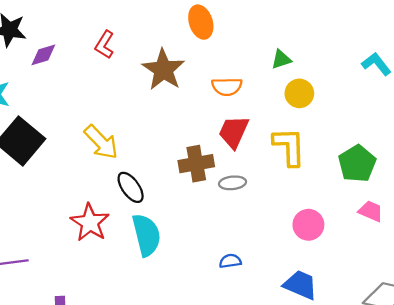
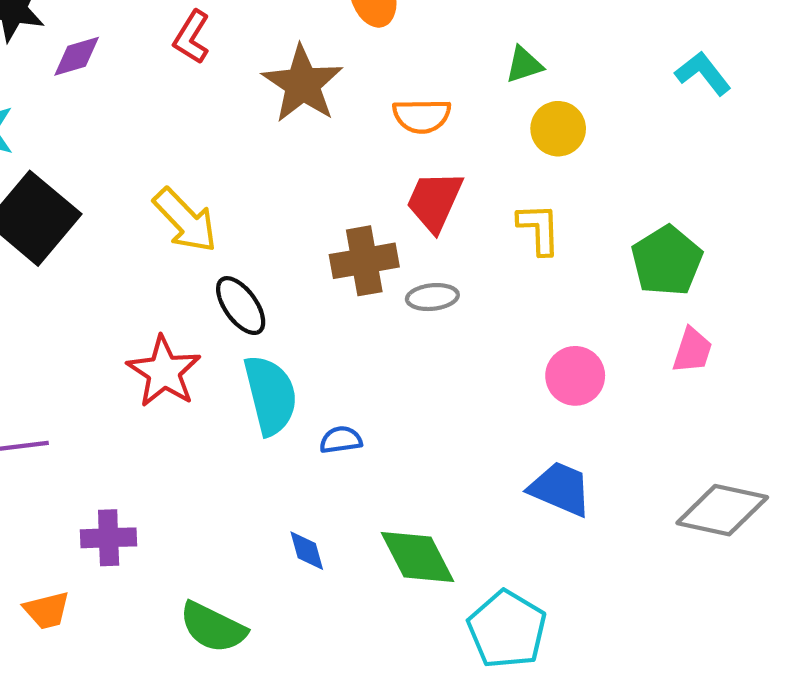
yellow L-shape: (289, 147) -> (539, 229), size x0.7
pink trapezoid: (371, 211) -> (692, 350), turned 85
blue semicircle: (230, 261) -> (341, 440), moved

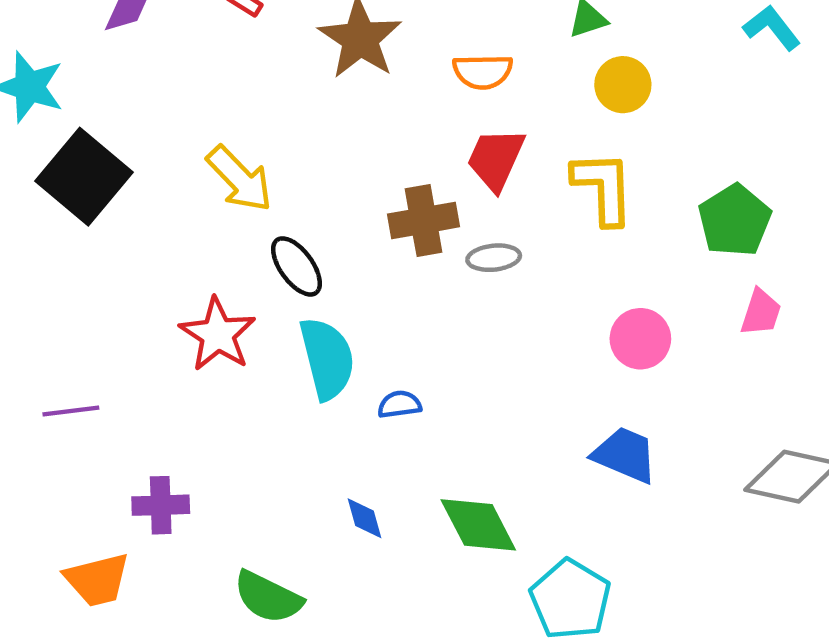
yellow L-shape: (539, 229) -> (603, 188), size x1.4
orange trapezoid: (47, 610) -> (97, 580), size x1.4

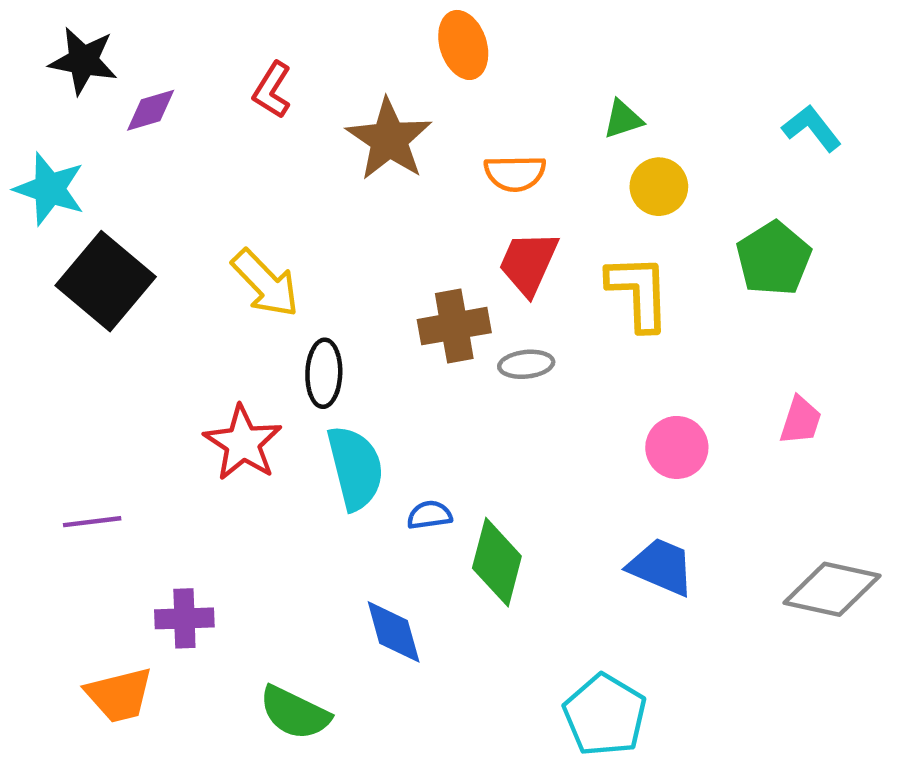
green pentagon: (735, 220) -> (774, 259), moved
black ellipse: (297, 266) -> (324, 373), turned 38
blue diamond: (364, 518) -> (394, 632), size x1.5
green diamond: (478, 525) -> (497, 562), moved, turned 42

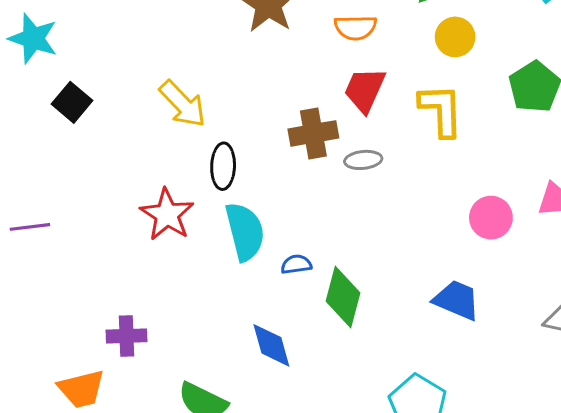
black square: (106, 281) -> (72, 102), size x0.6
pink circle: (677, 447) -> (491, 218), moved
purple line: (92, 522) -> (30, 227), moved

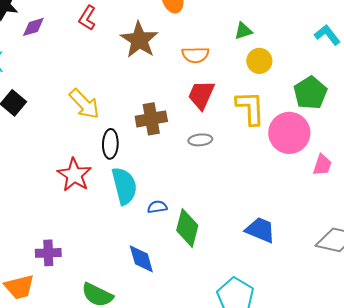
brown cross: (313, 133) -> (151, 119), moved
pink circle: (491, 218) -> (289, 133), moved, size x1.5

